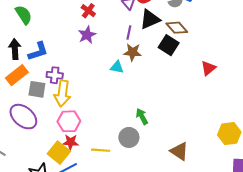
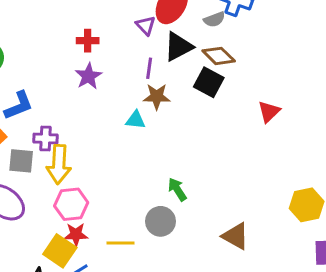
red cross: (88, 11) -> (88, 41), turned -32

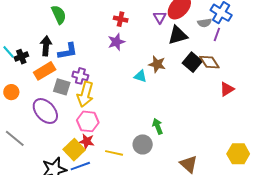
brown diamond: (219, 56) -> (209, 62), moved
purple line: (149, 68) -> (217, 34), moved

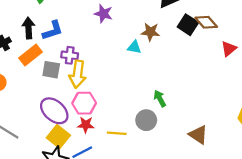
purple star: (116, 42) -> (103, 14), turned -30
purple ellipse: (45, 111) -> (54, 111), moved
yellow square: (74, 150) -> (58, 137), moved

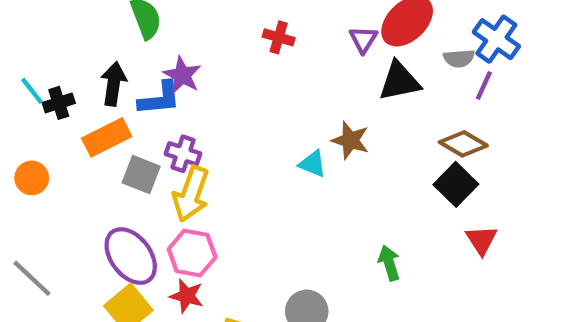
purple star: (103, 14) -> (182, 75), moved
brown diamond: (206, 22) -> (463, 144), turned -30
black square: (188, 25) -> (456, 184), moved
red triangle: (229, 49) -> (482, 240), moved, turned -35
green arrow: (160, 98) -> (389, 263), moved

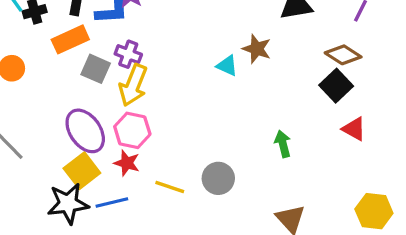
red triangle: (482, 240) -> (354, 129), turned -30

